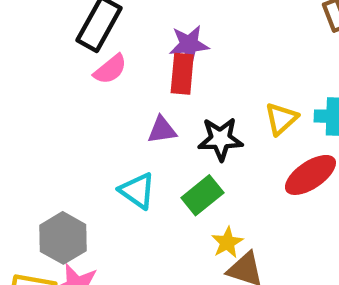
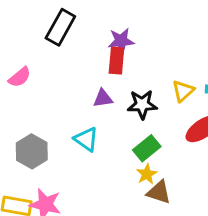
pink semicircle: (110, 69) -> (20, 77), moved
green rectangle: (202, 195) -> (147, 148), moved
gray hexagon: (63, 238) -> (32, 151), moved

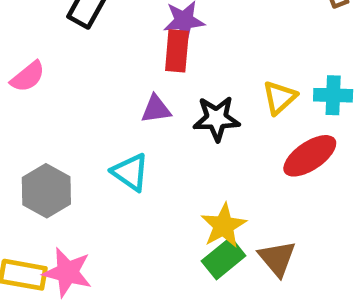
green rectangle: (147, 148) -> (224, 258), moved
yellow star: (147, 174) -> (224, 226), size x1.4
brown triangle: (159, 192) -> (277, 258), moved, turned 32

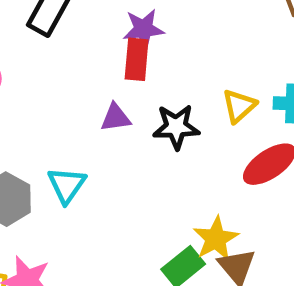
cyan triangle: (130, 172) -> (67, 185), moved, turned 30
yellow star: (224, 226) -> (216, 239), moved

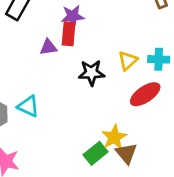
purple triangle: (116, 118) -> (48, 47), moved
cyan triangle: (67, 185) -> (28, 106), turned -40

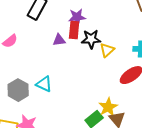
yellow triangle: (128, 61) -> (107, 50), moved
black star: (91, 73) -> (91, 39), moved

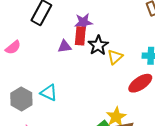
black star: (91, 39) -> (98, 45), turned -30

